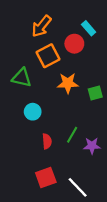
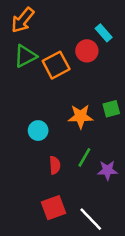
orange arrow: (41, 26) -> (23, 20), moved
green triangle: (22, 78) -> (25, 56), moved, turned -40
orange star: (68, 83) -> (80, 116), moved

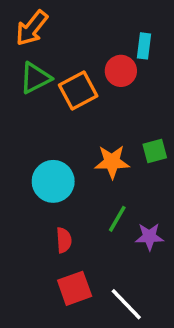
cyan rectangle: (104, 33) -> (144, 46), turned 48
cyan circle: (38, 131) -> (53, 181), size x1.5
red semicircle: (55, 165) -> (64, 240), moved

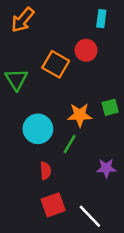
cyan rectangle: (144, 46) -> (101, 19), moved
green triangle: (35, 78) -> (16, 79), moved, turned -35
orange square: (78, 91) -> (56, 64), turned -32
green line: (117, 219) -> (70, 144), moved

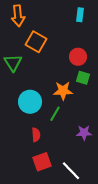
orange arrow: (23, 20) -> (18, 16), turned -45
red circle: (86, 50) -> (78, 57), moved
orange square: (56, 64) -> (36, 42), moved
green square: (110, 107) -> (83, 78), moved, turned 32

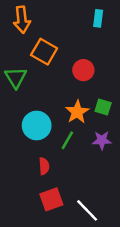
red circle: (78, 57) -> (83, 70), moved
green square: (83, 78) -> (103, 107), moved
orange star: (63, 91) -> (77, 112), turned -30
purple star: (84, 133) -> (102, 140), moved

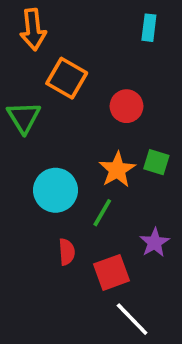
purple star: (102, 140) -> (155, 243), moved, turned -30
red square: (51, 199) -> (112, 272), moved

